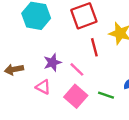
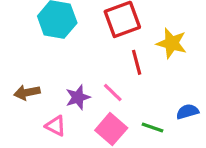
purple star: (52, 62) -> (78, 97), moved
pink triangle: (43, 87) -> (56, 126), moved

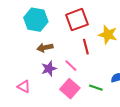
brown arrow: (27, 93) -> (45, 48), moved
pink triangle: (56, 126) -> (24, 87), moved

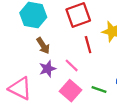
brown arrow: (45, 48) -> (43, 46), turned -112
pink triangle: (24, 87) -> (20, 88), size x1.6

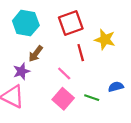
brown arrow: (43, 46) -> (36, 54), turned 70
purple star: (48, 69) -> (21, 71), moved

